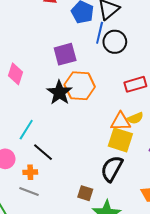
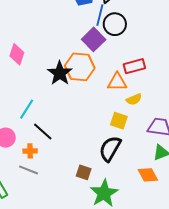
purple square: (65, 54) -> (94, 39), moved, turned -30
orange triangle: (121, 121) -> (117, 82), moved
yellow square: (120, 140) -> (119, 121), size x0.7

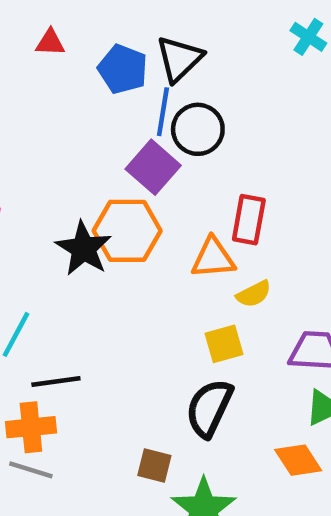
red rectangle: (134, 66) -> (249, 220), turned -60
yellow square: (119, 121) -> (224, 344), turned -30
black line: (43, 131) -> (56, 382), turned -45
orange cross: (30, 151) -> (31, 427), size x1.5

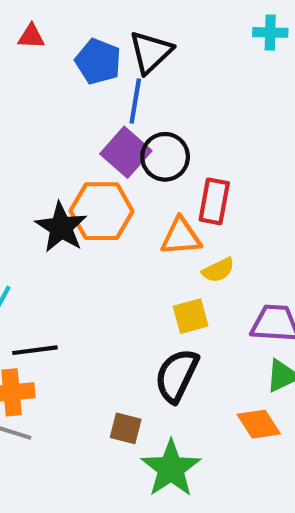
cyan cross: (308, 37) -> (270, 32), turned -32
black circle: (198, 129) -> (165, 157), moved

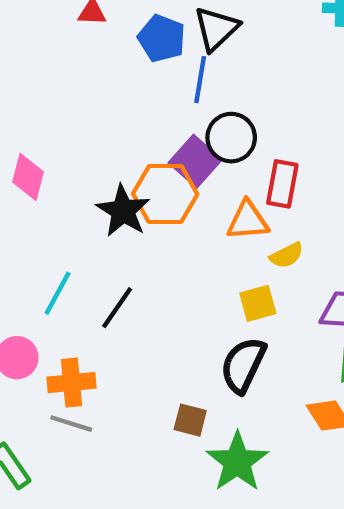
purple square: (126, 152) -> (195, 161), moved
black line: (35, 350) -> (117, 308), moved, turned -48

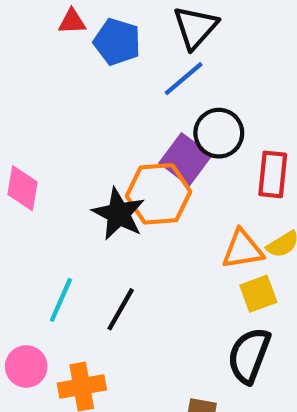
blue pentagon: (162, 38) -> (117, 42), moved
blue line: (200, 80) -> (184, 79), turned 45
orange triangle: (248, 221) -> (242, 249), moved

